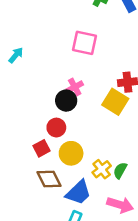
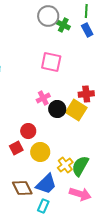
black circle: (66, 101) -> (57, 109), moved
green semicircle: (120, 170) -> (80, 166), size x1.5
brown diamond: (49, 179) -> (22, 188), moved

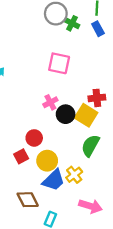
green semicircle: (80, 166) -> (90, 146), moved
blue trapezoid: (46, 184) -> (54, 180), moved

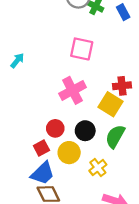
pink cross: (50, 102) -> (73, 90), size x1.6
black circle: (66, 114) -> (85, 131), moved
blue trapezoid: (54, 180) -> (43, 173), moved

